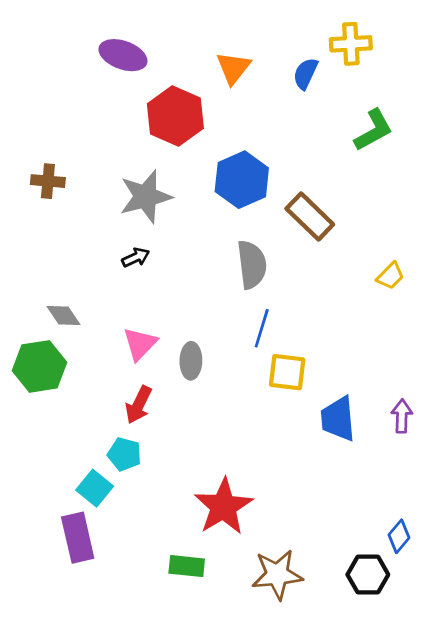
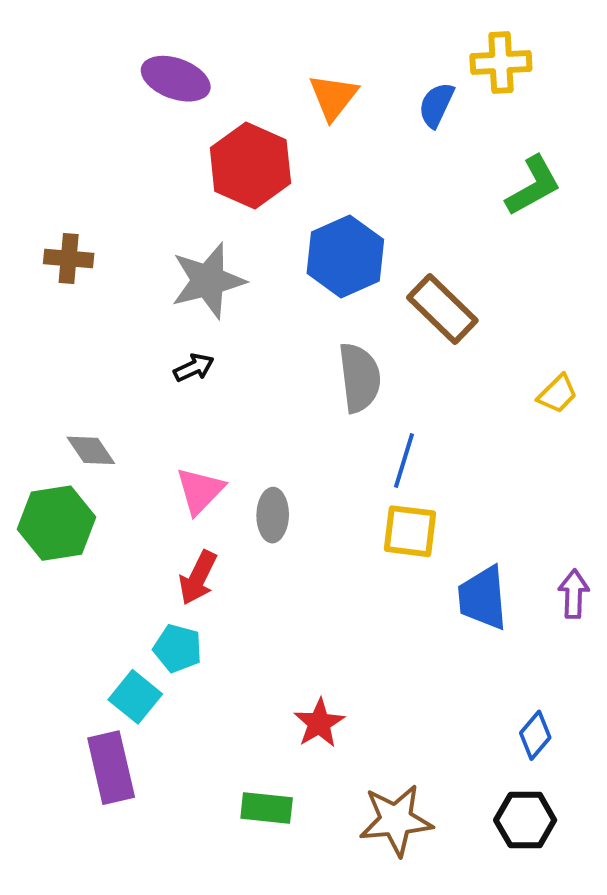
blue line: (262, 328) -> (404, 460), moved
red star: (223, 507) -> (319, 723), size x0.6
blue diamond: (399, 536) -> (535, 735), moved

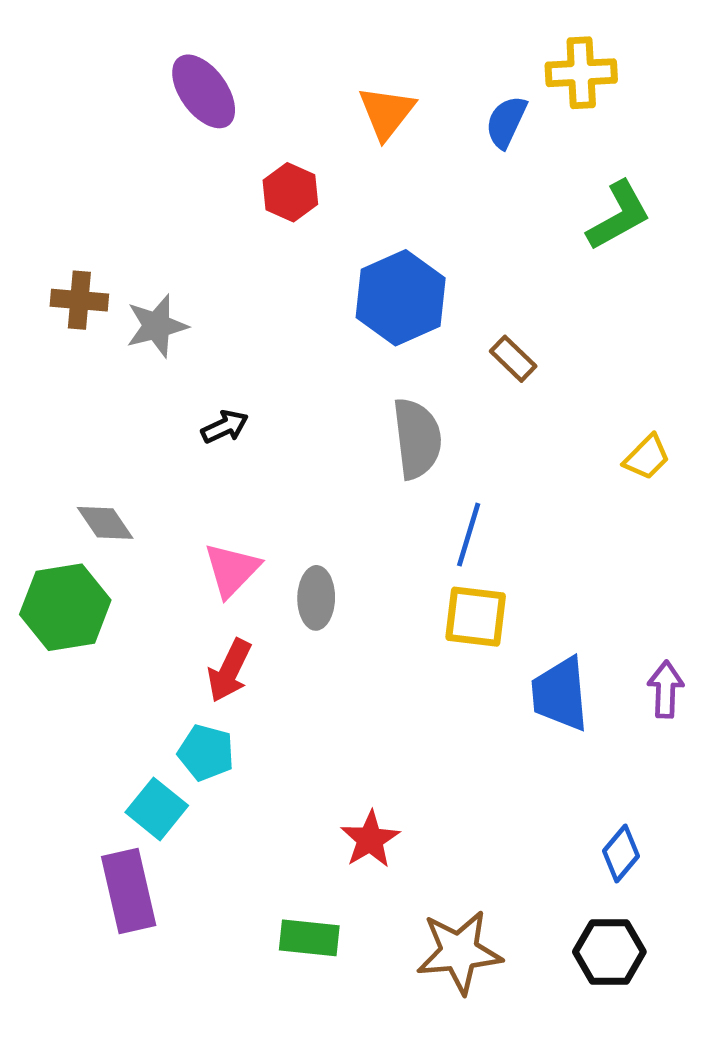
purple ellipse: (176, 79) -> (204, 91), turned 34
red hexagon: (250, 166) -> (290, 192), size x0.6
gray star: (208, 281) -> (157, 326), moved, size x0.7
brown rectangle: (442, 309) -> (513, 359), size x0.6

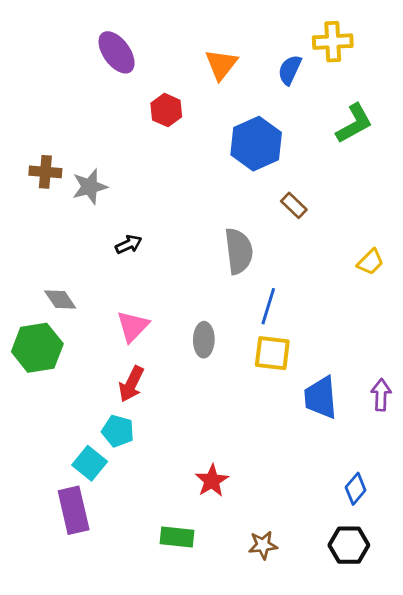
blue hexagon: (401, 298) -> (256, 144), moved
gray ellipse: (316, 598) -> (204, 340), moved
brown star: (459, 952) -> (263, 545), size x0.6

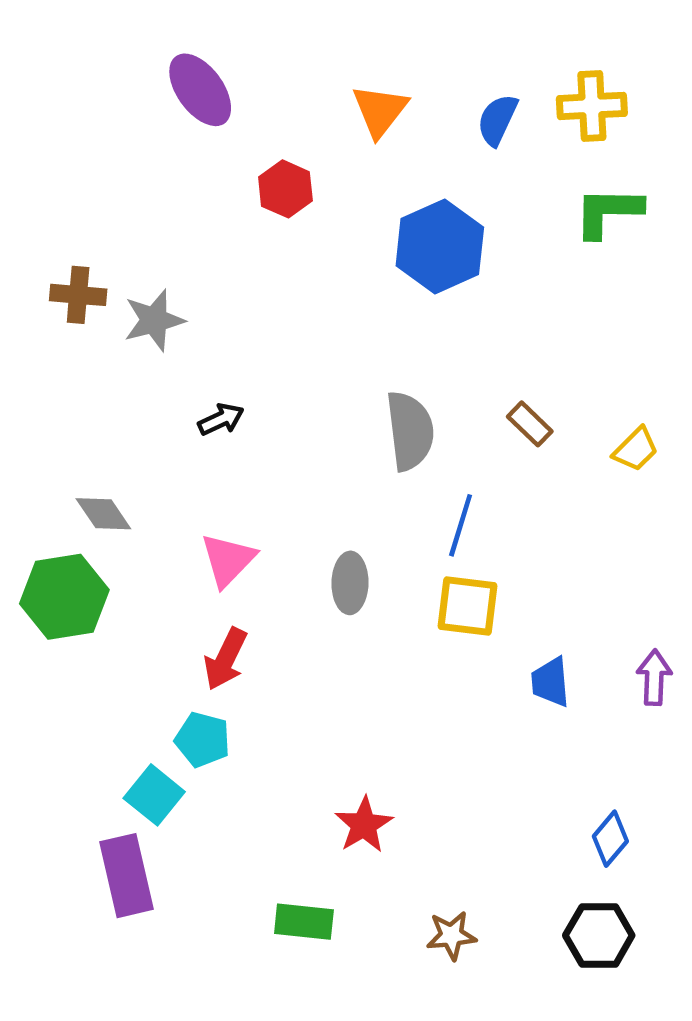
yellow cross: (333, 42) -> (592, 106), moved
green L-shape: (354, 124) -> (608, 212), turned -150
brown rectangle: (294, 205) -> (530, 424), moved
blue trapezoid: (321, 397) -> (550, 682), size x0.7

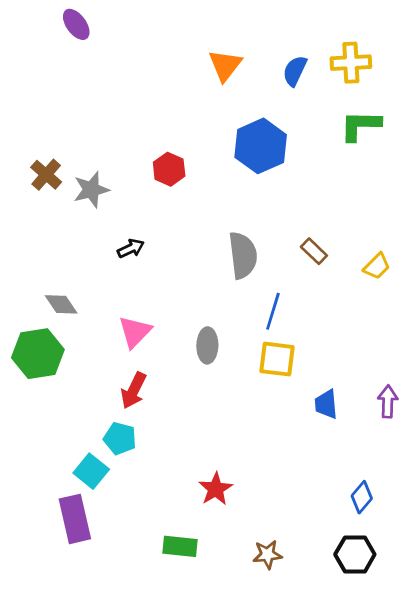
purple ellipse: (200, 90) -> (76, 24), moved, size x0.7
red hexagon: (285, 189) -> (169, 169), moved
brown cross: (78, 295) -> (46, 175), turned 36

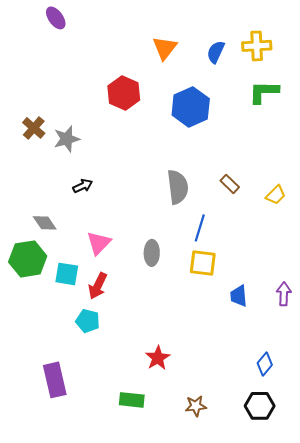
red hexagon: (169, 169) -> (124, 93), moved, size x1.4
black arrow: (131, 248) -> (83, 186), moved
cyan square: (91, 471) -> (67, 274), moved, turned -30

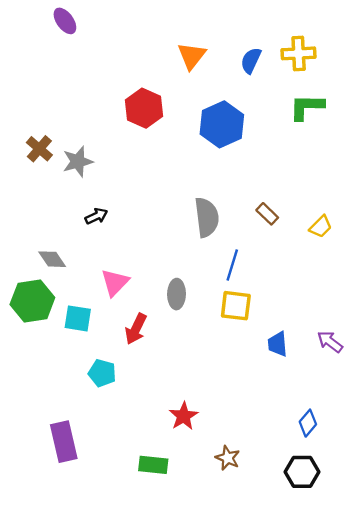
red arrow: (98, 286) -> (136, 329), moved
purple arrow: (284, 294) -> (330, 342), turned -55
brown star: (196, 406) -> (228, 458), moved, turned 30

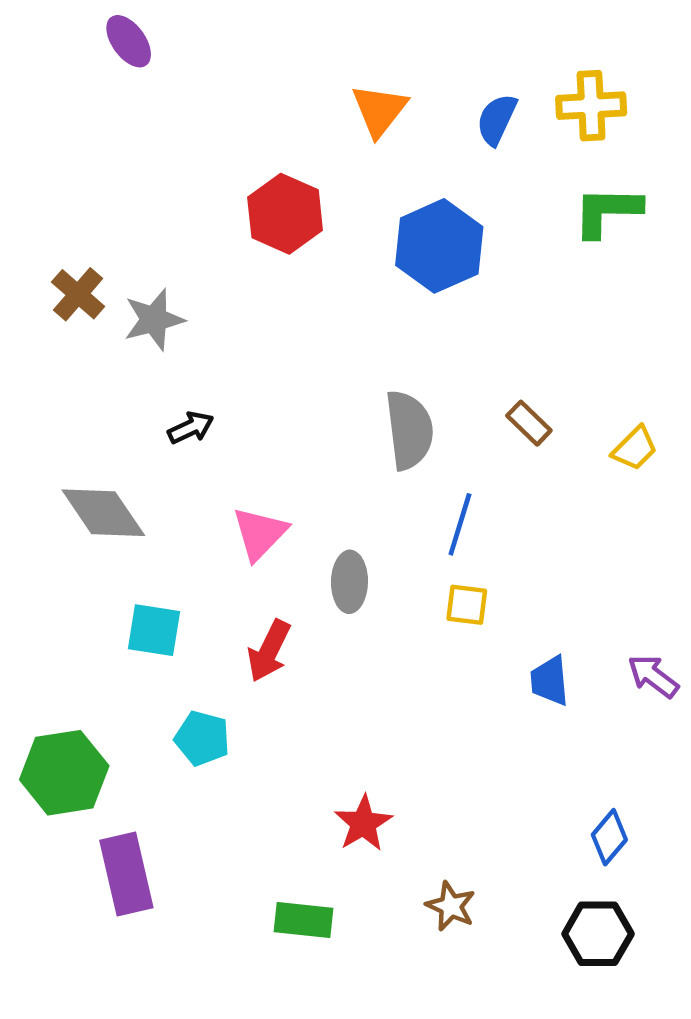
gray diamond: (52, 259) -> (103, 513), size x1.5
pink triangle: (115, 282) -> (260, 533), moved
green hexagon: (32, 301) -> (64, 773), moved
yellow square: (236, 306) -> (467, 605), size x0.7

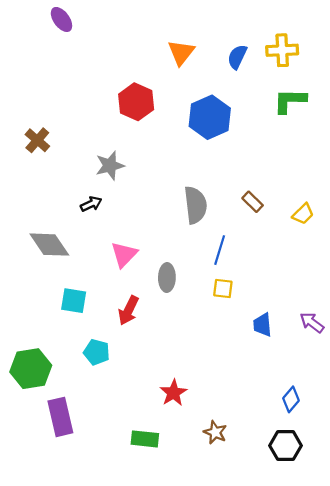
gray star: (154, 320) -> (110, 166), moved

